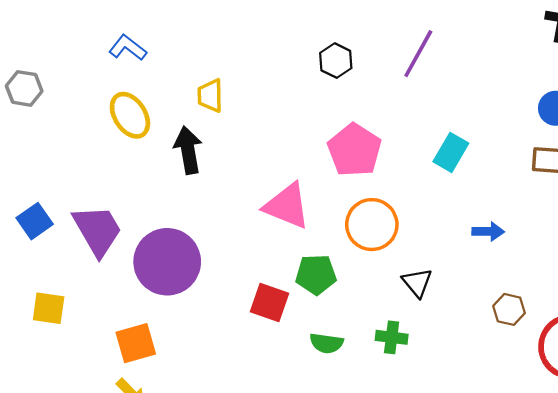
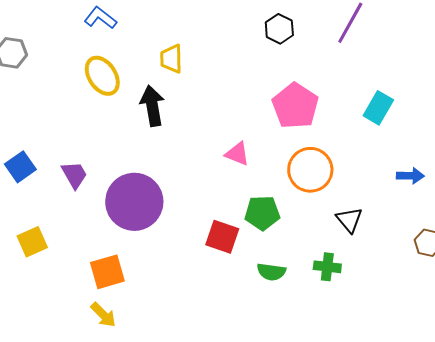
pink triangle: (287, 206) -> (237, 154), size x0.6
purple trapezoid: (97, 230) -> (74, 175), size x0.6
yellow square: (49, 308) -> (32, 242), turned -32

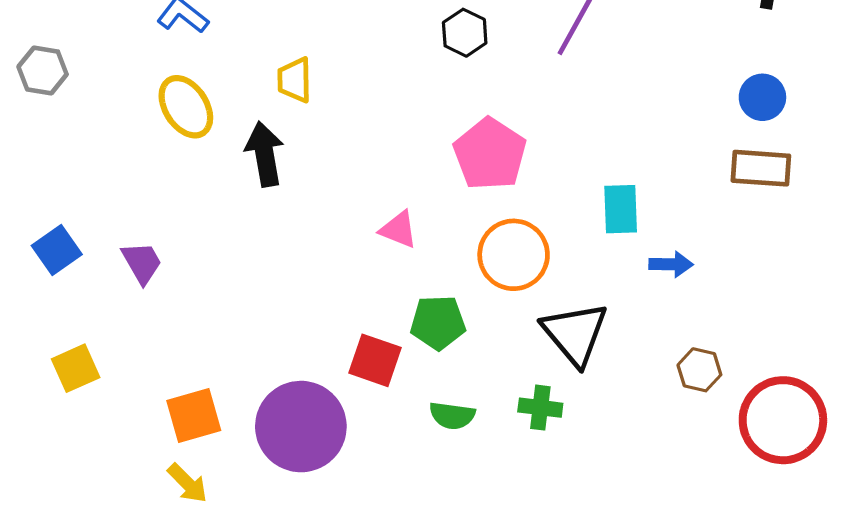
cyan rectangle: (378, 108) -> (621, 209), moved, turned -32
purple circle: (134, 202) -> (301, 427), moved
black triangle: (349, 220) -> (575, 334), size x1.6

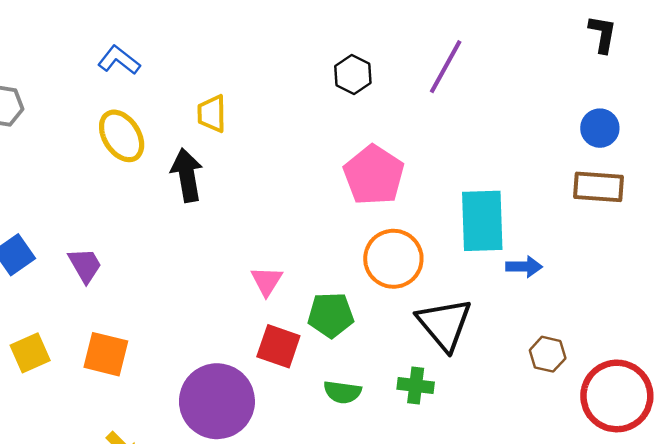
cyan rectangle: (621, 209) -> (482, 221), size x1.5
pink triangle: (399, 230) -> (267, 281), moved, turned 40
orange square: (194, 415) -> (106, 354), moved, turned 30

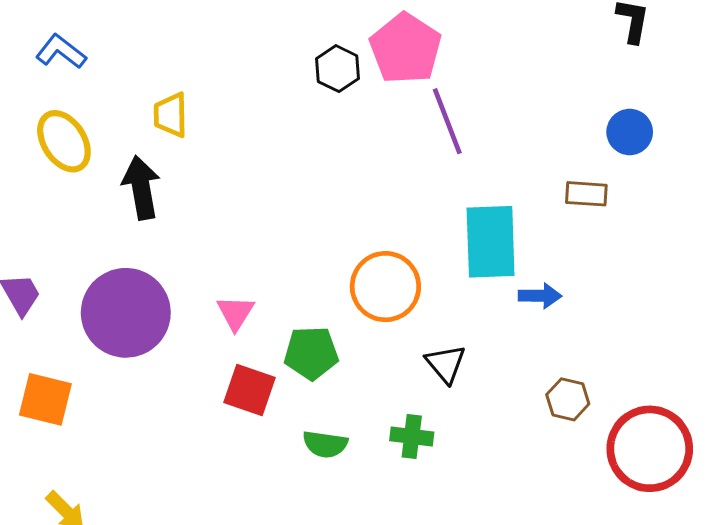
purple line: (446, 67) -> (447, 121), moved, turned -50
pink pentagon: (374, 175) -> (406, 49), moved
brown rectangle: (599, 187) -> (586, 194), moved, size x0.7
black triangle: (444, 324) -> (446, 364), size x0.6
purple circle: (217, 401) -> (126, 313), moved

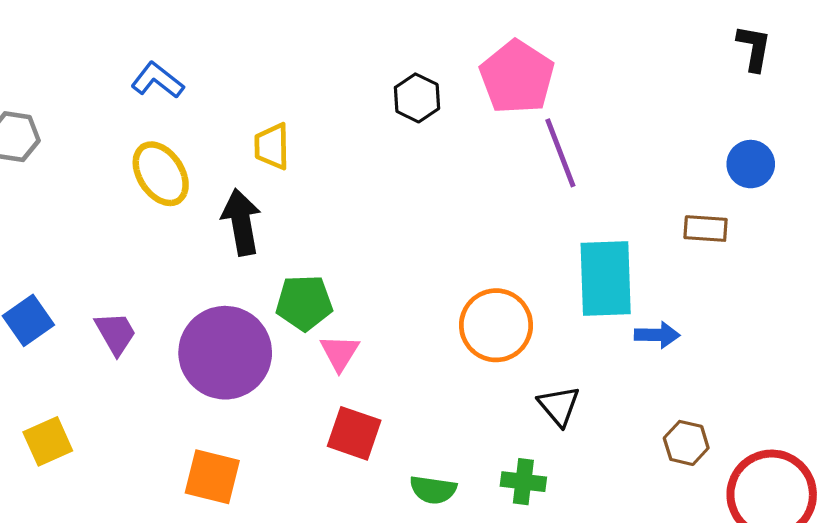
black hexagon: (338, 69) -> (417, 98), moved
green pentagon: (311, 353) -> (304, 303), moved
orange square: (45, 399) -> (212, 477), moved

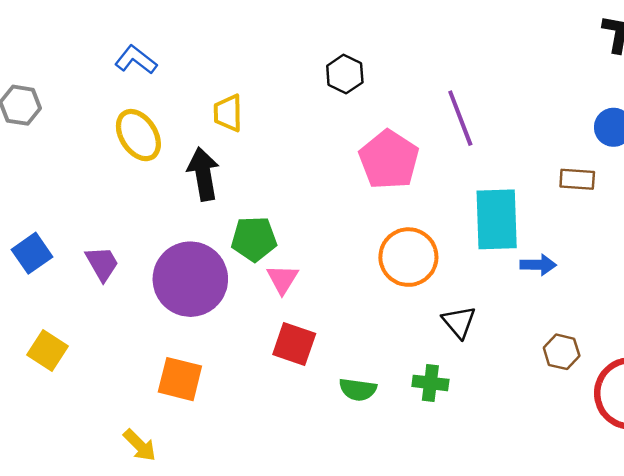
pink pentagon: (517, 77) -> (389, 160), moved
yellow square: (48, 441) -> (48, 351), turned -33

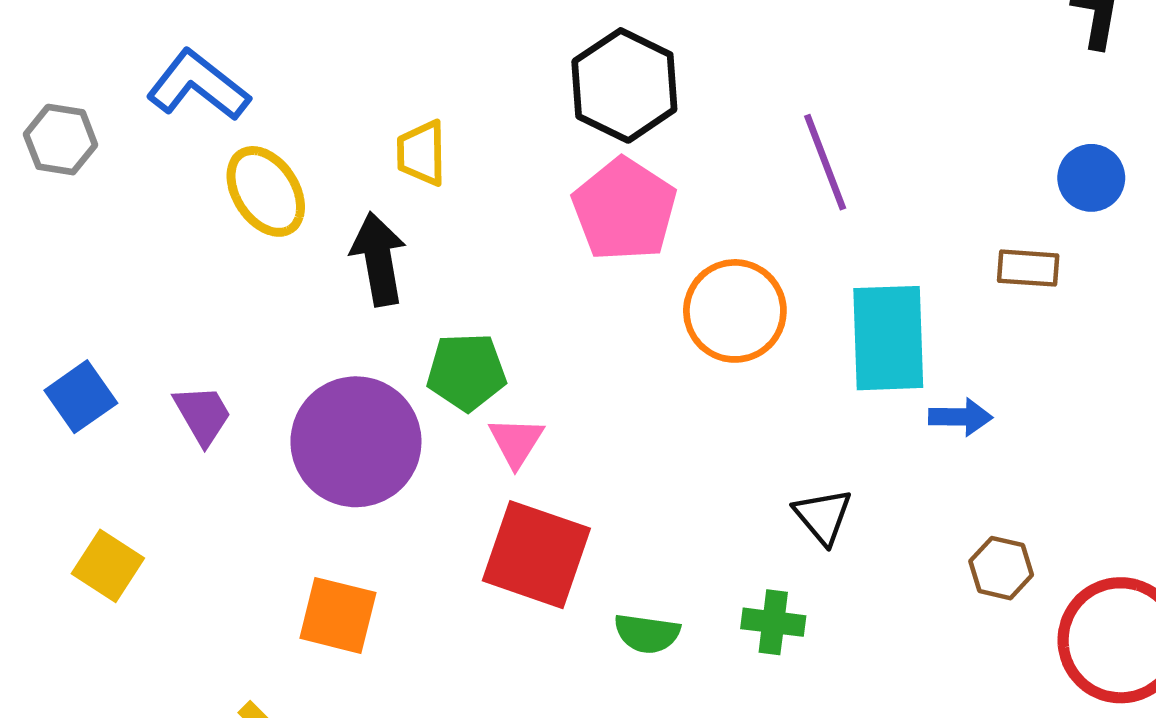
blue L-shape: (136, 60) -> (198, 85), moved, size x1.4
black hexagon: (345, 74) -> (624, 85), size x1.6
pink pentagon: (389, 160) -> (624, 209), moved
orange circle: (408, 257) -> (735, 311), moved
red square: (294, 344) -> (536, 555), size x1.4

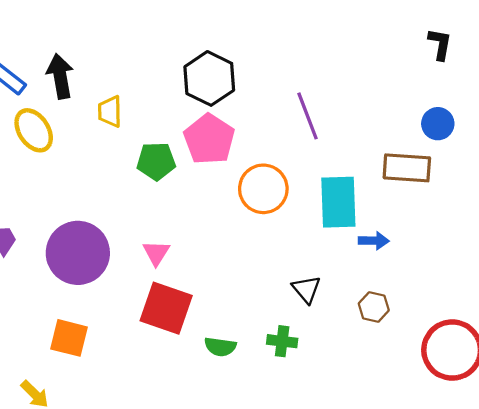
black arrow: (379, 259) -> (60, 76), moved
brown rectangle: (1028, 268) -> (407, 168), size x1.6
green pentagon: (467, 372) -> (156, 161), moved
brown hexagon: (1001, 568) -> (374, 307), moved

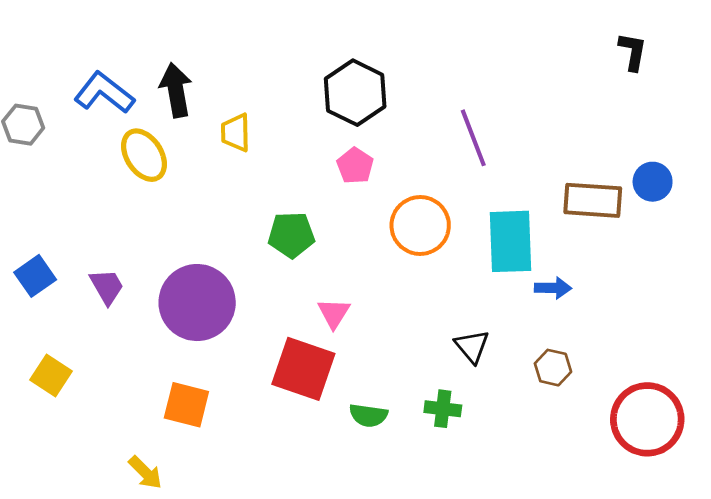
blue circle: (438, 124) -> (653, 182), moved
pink pentagon: (209, 139) -> (355, 166), size x0.6
green pentagon: (156, 161) -> (291, 235), moved
pink triangle: (156, 253) -> (334, 313), moved

